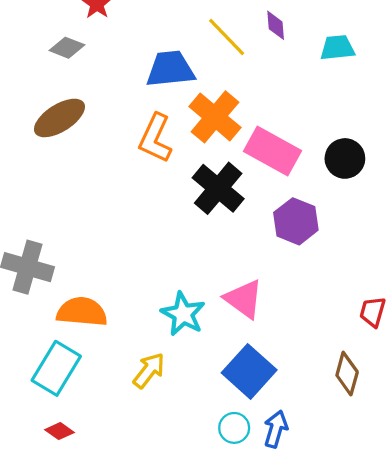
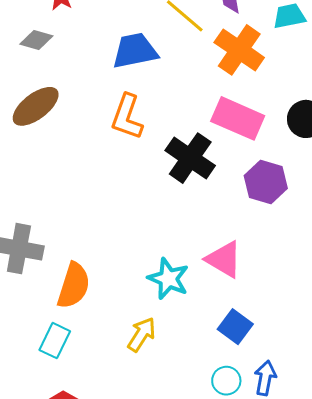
orange cross: (215, 117) -> (239, 50), moved
orange semicircle: (82, 312) -> (74, 286), turned 108
cyan rectangle: (56, 368) -> (55, 341), size x0.7
blue square: (249, 371) -> (235, 327), size x0.7

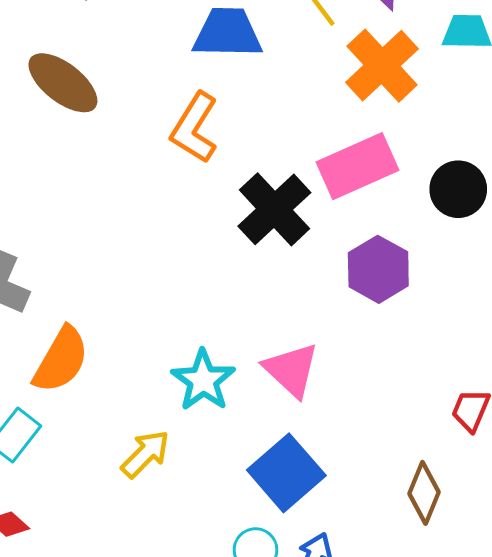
brown ellipse: (36, 106) -> (63, 83), turned 63
pink rectangle: (238, 118) -> (357, 166), turned -60
blue square: (235, 327) -> (286, 473), size x1.4

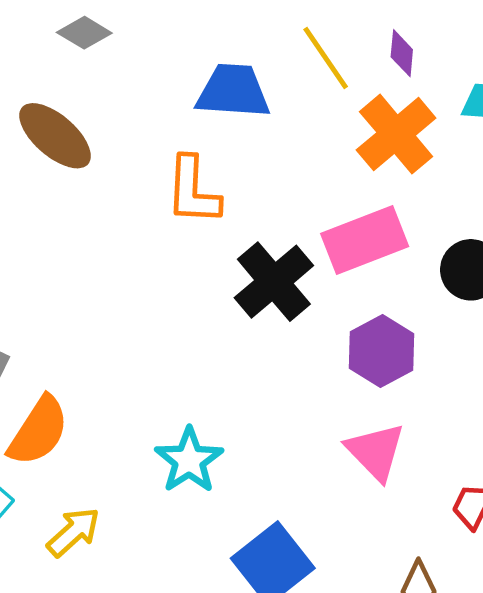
orange L-shape: (195, 128) -> (193, 191), turned -32
pink triangle: (291, 370) -> (376, 452), moved
yellow arrow: (145, 454) -> (73, 532), moved

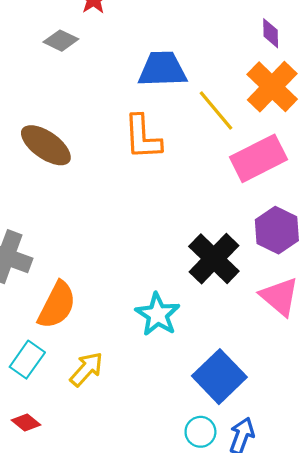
yellow line: (326, 58) -> (216, 110), moved
brown ellipse: (55, 136) -> (46, 145), moved
black cross: (274, 282) -> (214, 259), moved

